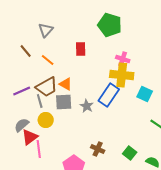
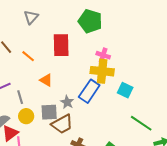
gray triangle: (46, 30) -> (31, 17), moved
red rectangle: (81, 49) -> (61, 45), size x1.6
brown trapezoid: (47, 87) -> (62, 124), moved
gray square: (64, 102) -> (49, 112), moved

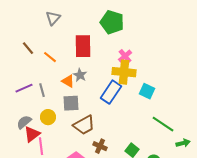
pink cross: (103, 55) -> (125, 56), turned 32
gray line: (20, 97) -> (42, 90), moved
gray star: (67, 102) -> (80, 75), moved
gray square: (49, 112) -> (71, 103), moved

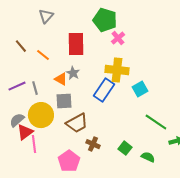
pink cross: (125, 56) -> (118, 38), moved
cyan square: (147, 91) -> (140, 89), turned 35
yellow circle: (48, 117) -> (41, 115), size x1.6

